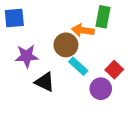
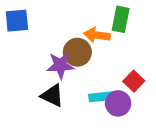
purple star: (27, 56) -> (60, 65), moved
cyan rectangle: (78, 66) -> (101, 97), moved, turned -48

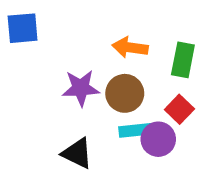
green rectangle: (121, 19) -> (183, 60), moved
brown circle: (77, 52) -> (125, 93), moved
black triangle: (52, 96) -> (77, 153), moved

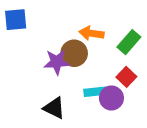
green rectangle: (183, 60) -> (129, 42), turned 30
brown circle: (125, 93) -> (74, 53), moved

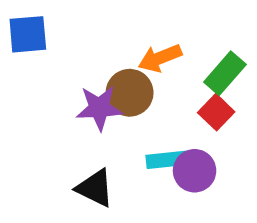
orange arrow: (92, 33) -> (160, 58), turned -30
red square: (126, 77) -> (216, 112), moved

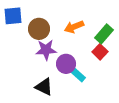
brown circle: (130, 93) -> (39, 29), moved
cyan rectangle: (166, 160) -> (77, 74), turned 48
purple circle: (195, 171) -> (66, 64), moved

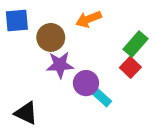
orange arrow: (74, 27) -> (89, 19), moved
black triangle: (44, 87) -> (26, 113), moved

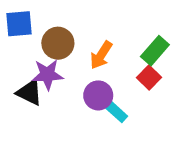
orange arrow: (89, 19) -> (101, 55), moved, turned -35
purple star: (60, 65) -> (47, 75), moved
black triangle: (26, 113) -> (30, 92), moved

